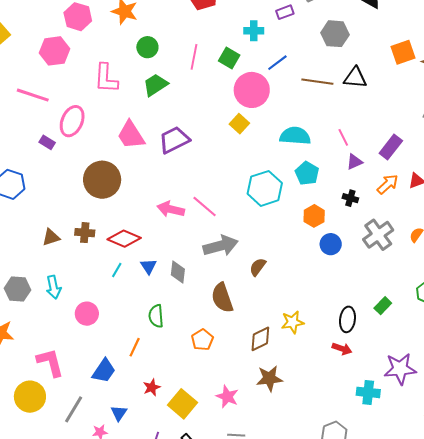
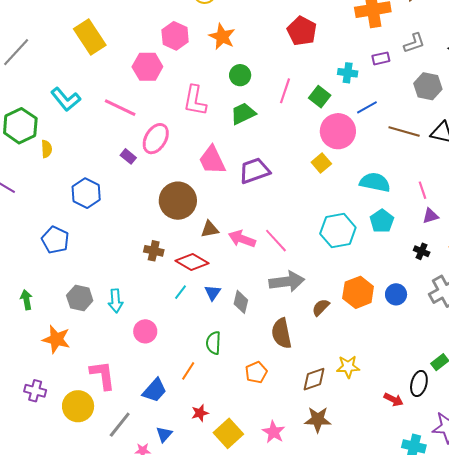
orange hexagon: (314, 216) -> (358, 292), moved, size x1.4
brown triangle: (51, 237) -> (210, 229), moved
black ellipse: (347, 319) -> (419, 384), moved

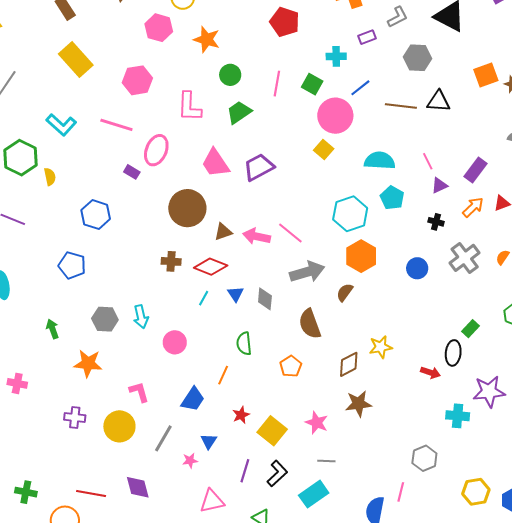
pink hexagon: (175, 36) -> (159, 28), moved
orange hexagon: (358, 292) -> (361, 256), moved
pink L-shape: (103, 375) -> (139, 392), size x0.7

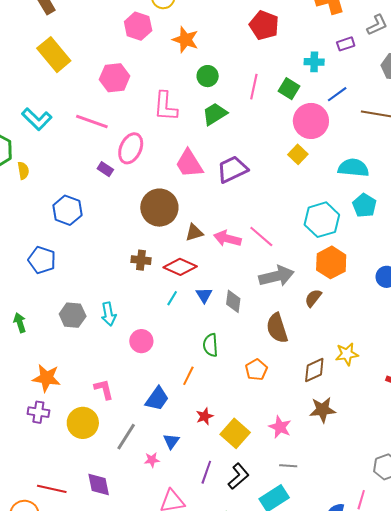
orange star: (88, 363) -> (46, 378), moved

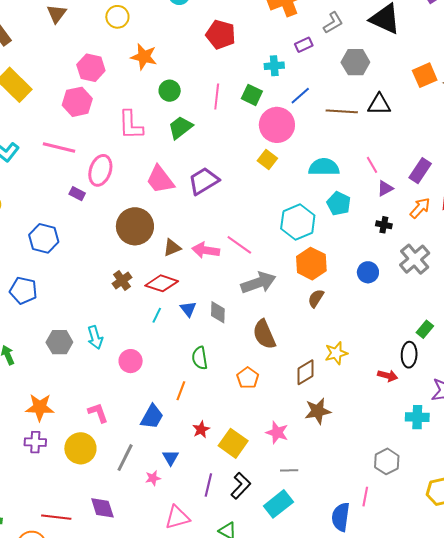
pink hexagon: (138, 26) -> (91, 68), moved
brown cross: (141, 260) -> (122, 280), turned -36
brown semicircle: (313, 298) -> (316, 298), moved

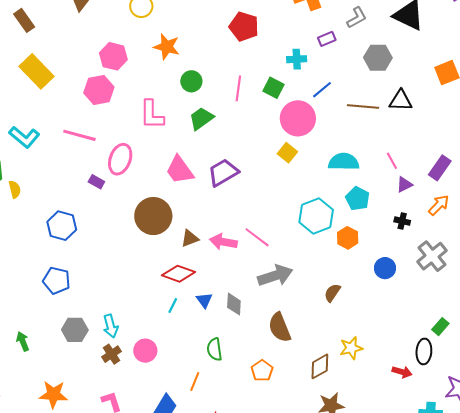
orange hexagon: (311, 264) -> (348, 238), moved, size x0.7
brown cross: (122, 280) -> (111, 354), moved
blue pentagon: (23, 290) -> (56, 280), moved

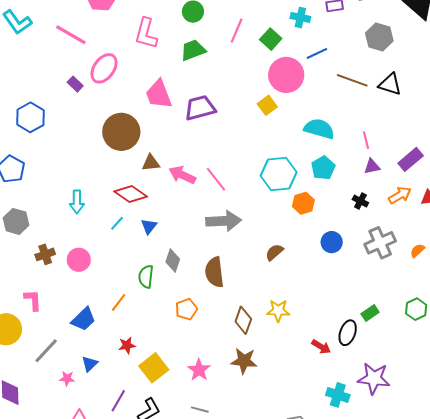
gray diamond: (234, 304) -> (173, 260), moved
cyan arrow: (111, 326) -> (77, 202), moved
brown diamond: (320, 366) -> (243, 320), turned -56

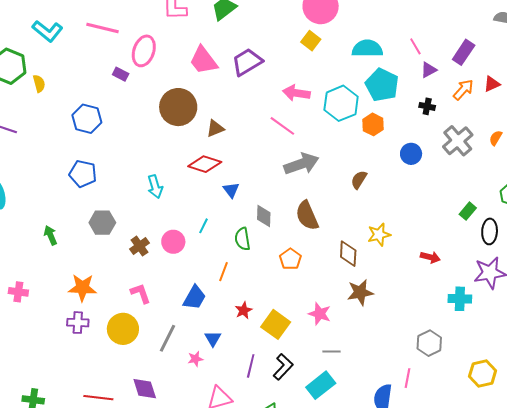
cyan pentagon: (323, 168) -> (382, 85), size x1.4
pink arrow: (182, 175) -> (296, 93), moved
cyan line: (117, 223) -> (203, 226), moved
black ellipse: (348, 333) -> (490, 231), moved

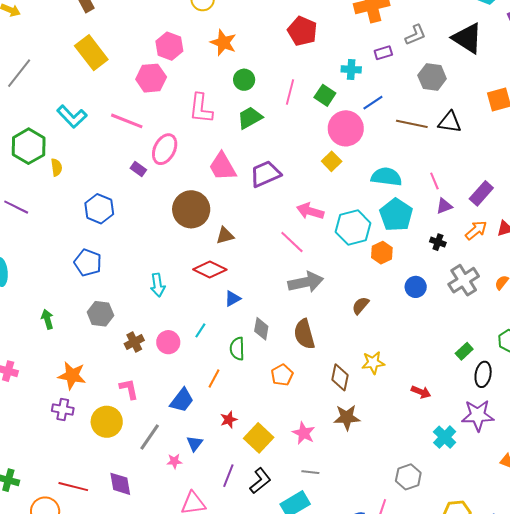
blue triangle: (231, 190) -> (233, 299), turned 30
cyan cross: (460, 299) -> (445, 437), turned 35

